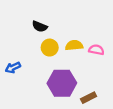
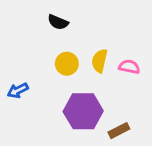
black semicircle: (40, 26) -> (58, 22), moved
yellow semicircle: (74, 45) -> (100, 61), turned -72

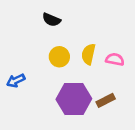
brown rectangle: (119, 131) -> (106, 100), moved

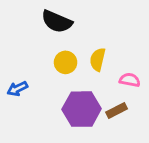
black semicircle: (51, 20) -> (57, 22), size x1.5
pink semicircle: (115, 59) -> (130, 80), moved

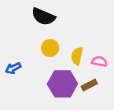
yellow semicircle: (98, 59) -> (77, 56), moved

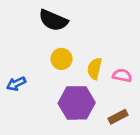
brown rectangle: (89, 85) -> (118, 117), moved

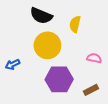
yellow circle: (62, 59) -> (47, 45), size x1.6
yellow semicircle: (95, 69) -> (75, 24), moved

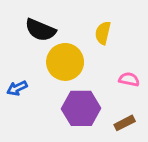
black semicircle: (41, 16) -> (40, 30), moved

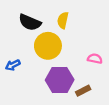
yellow semicircle: (103, 33) -> (63, 20), moved
brown rectangle: (125, 123) -> (83, 91), moved

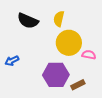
yellow circle: (48, 46) -> (69, 43), moved

